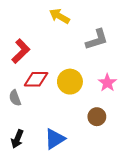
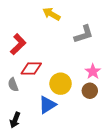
yellow circle: (70, 82) -> (61, 84), moved
brown circle: (97, 117) -> (90, 91), moved
blue triangle: (55, 139) -> (47, 105), moved

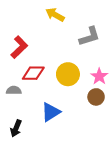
yellow circle: (61, 84) -> (68, 74), moved
gray semicircle: (13, 85) -> (14, 90), turned 112

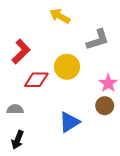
yellow circle: (68, 74) -> (67, 67), moved
gray semicircle: (14, 90) -> (15, 109), moved
blue triangle: (51, 112) -> (69, 122), moved

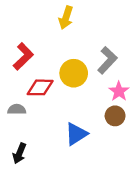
yellow arrow: (60, 16) -> (66, 18), turned -102
gray L-shape: (98, 40) -> (107, 60), moved, turned -30
gray semicircle: (15, 109) -> (17, 109), moved

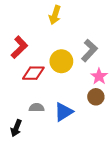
gray semicircle: (17, 109) -> (37, 108), moved

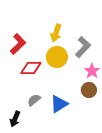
yellow arrow: (55, 15) -> (56, 33), moved
gray semicircle: (37, 108) -> (34, 100), turned -40

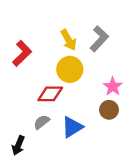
yellow arrow: (56, 33) -> (69, 40), turned -48
gray L-shape: (83, 47) -> (99, 39), moved
red diamond: (31, 68) -> (50, 94), moved

